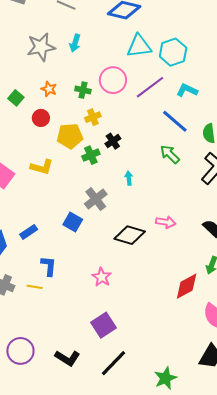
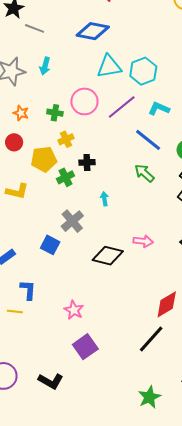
black cross: (113, 141) -> (87, 162), turned 35
pink star: (102, 277) -> (74, 310), moved
black line: (113, 363) -> (151, 339), moved

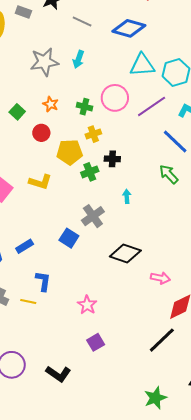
gray line: (35, 28) -> (82, 21), moved
pink arrow: (143, 241) -> (160, 278), moved
purple square: (85, 347) -> (96, 342), size x0.7

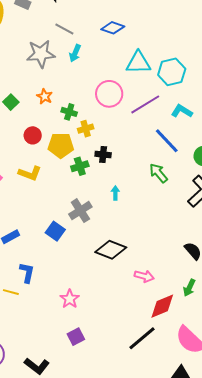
gray line: (82, 21) -> (64, 29), moved
blue diamond: (129, 28) -> (113, 28), moved, size x0.7
green cross: (84, 107) -> (69, 112), moved
red circle: (41, 133) -> (33, 135), moved

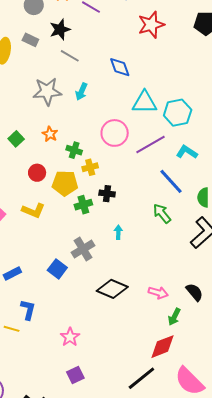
blue diamond: (113, 28) -> (120, 67), turned 50
gray line: (64, 29) -> (70, 56), moved
pink arrow: (144, 276) -> (158, 293), moved
green arrow: (189, 288) -> (174, 317), moved

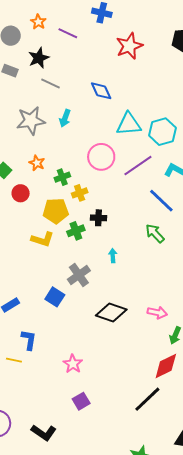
green cross: (74, 150) -> (62, 177), turned -35
red circle: (37, 173) -> (21, 193), moved
yellow L-shape: (33, 211) -> (42, 239), moved

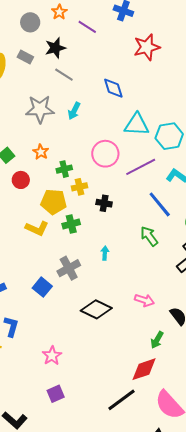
black cross: (98, 218) -> (104, 203), moved
pink arrow: (157, 313) -> (144, 300), moved

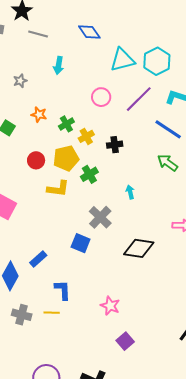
gray star: (40, 109) -> (20, 81), moved, size x0.5
pink circle: (105, 154) -> (101, 97), size x0.7
red circle: (21, 180) -> (36, 160), moved

